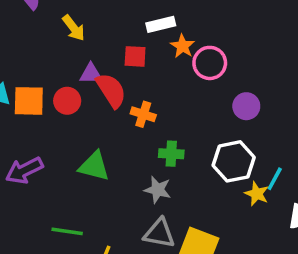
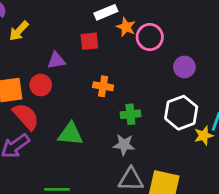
yellow arrow: (74, 28) -> (19, 31), moved, turned 90
red semicircle: (111, 90) -> (26, 116), moved
yellow star: (257, 194) -> (204, 136), turned -30

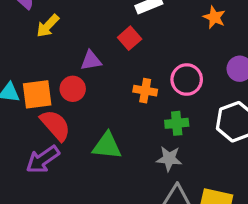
orange star: (126, 27) -> (214, 17), moved
pink circle: (150, 37) -> (187, 79), moved
red square: (89, 41) -> (130, 38), turned -36

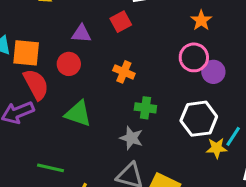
pink circle: (187, 79) -> (194, 57), moved
red circle: (73, 89) -> (69, 64), moved

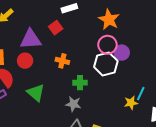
orange star: (201, 20) -> (109, 20), size x1.5
purple triangle: (81, 34) -> (31, 39), size x1.6
green triangle: (78, 114) -> (36, 93), turned 30
white hexagon: (199, 119) -> (106, 64), moved

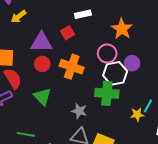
pink circle: (107, 45) -> (107, 53), moved
red circle: (25, 61) -> (42, 64), moved
orange cross: (62, 61) -> (72, 67), size x1.6
green cross: (80, 83) -> (107, 93), moved, size x1.6

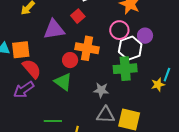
red circle: (42, 64) -> (70, 60), moved

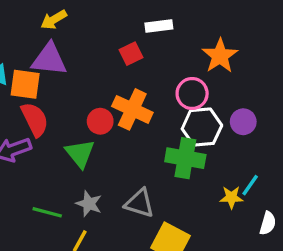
purple triangle: (54, 29) -> (49, 59), moved
purple circle: (145, 36) -> (243, 122), moved
gray star: (101, 90) -> (89, 204), moved
gray triangle: (106, 115) -> (140, 203), moved

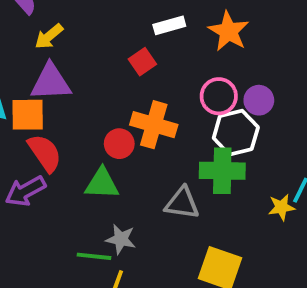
orange star: (220, 56) -> (229, 31), moved
purple circle: (243, 122) -> (259, 100), moved
green triangle: (80, 153) -> (102, 184), turned -40
gray triangle: (140, 203) -> (182, 203), moved
green line: (47, 212) -> (94, 256), moved

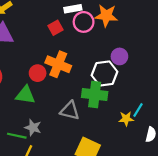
orange star: (229, 31) -> (106, 16), turned -30
pink circle: (219, 96) -> (84, 22), moved

